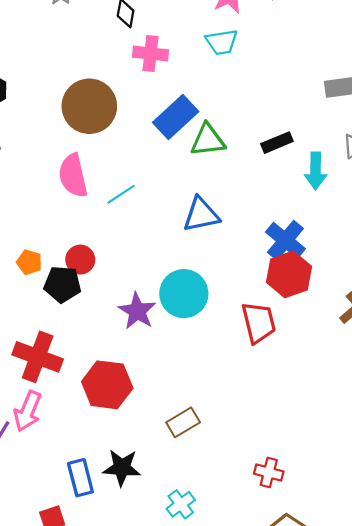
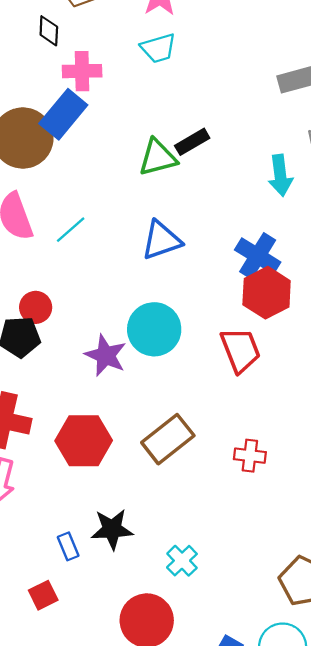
blue rectangle: (176, 117) -> (63, 114), moved
black rectangle: (277, 143) -> (192, 142), moved
brown rectangle: (183, 422) -> (168, 439), moved, size x1.4
red cross: (269, 473) -> (250, 456), moved
blue rectangle: (80, 478) -> (68, 546), size x0.7

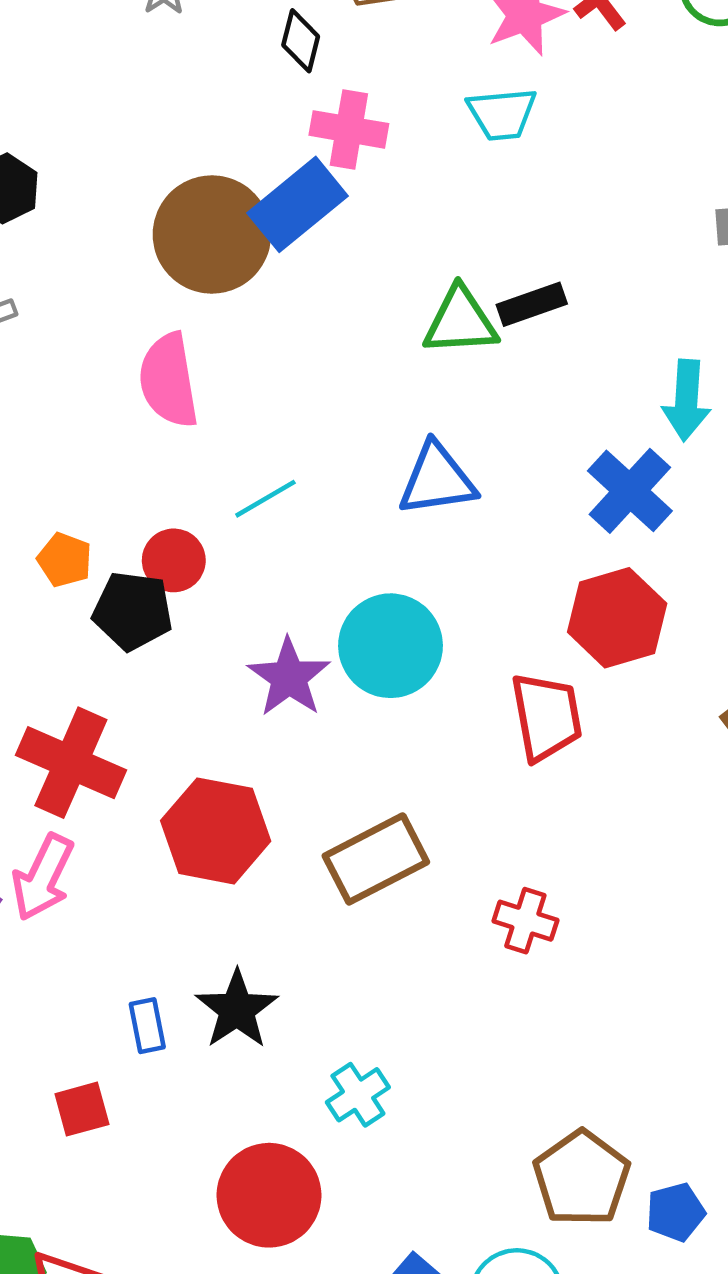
cyan line: (71, 230) -> (265, 499), moved
blue cross: (258, 256) -> (630, 491), moved
black star: (112, 529) -> (237, 1009), turned 30

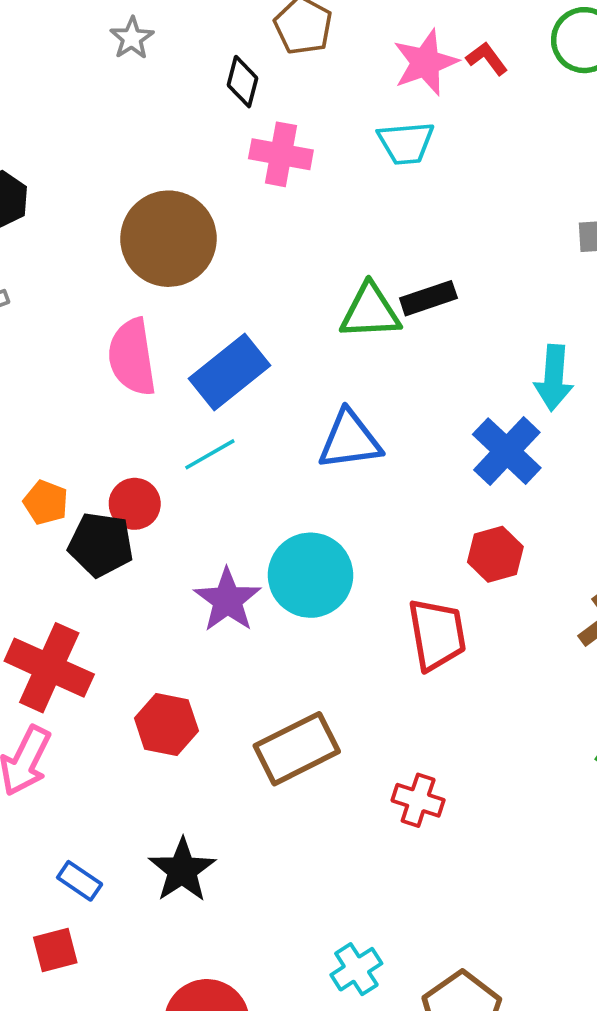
blue rectangle: (298, 204) -> (229, 372), moved
red hexagon: (617, 618) -> (495, 554), size x0.7
red hexagon: (216, 831) -> (166, 725), size x0.7
blue rectangle: (147, 1026) -> (80, 881), moved, turned -45
cyan cross: (358, 1095) -> (356, 969), moved

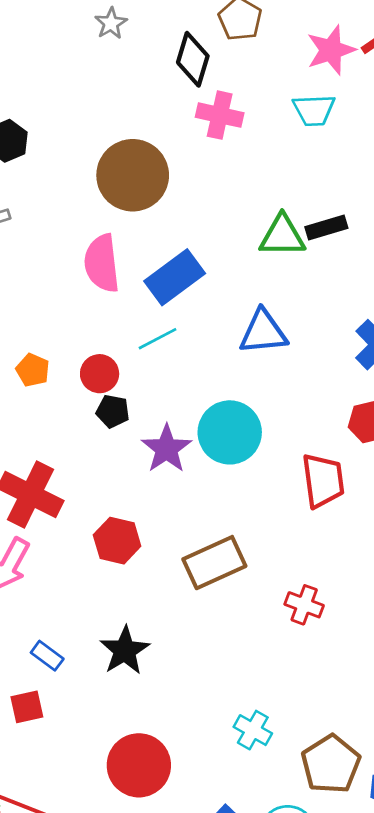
black diamond: (243, 82) -> (193, 59), size x1.4
black pentagon: (101, 545) -> (113, 411), moved, size x0.7
cyan cross: (356, 969) -> (253, 730), turned -30

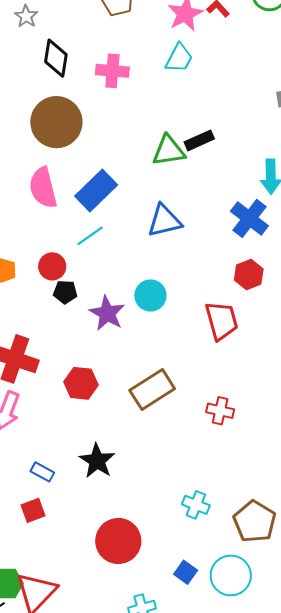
black diamond: (193, 59) -> (56, 58), moved
cyan trapezoid: (314, 110) -> (179, 58), turned -52
cyan circle: (230, 432) -> (150, 295), size x0.7

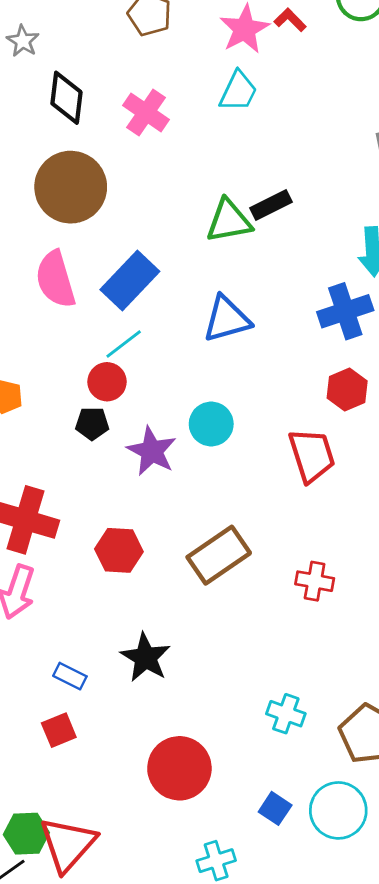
pink cross: (112, 71) -> (146, 113), turned 32
blue cross: (249, 218) -> (345, 311), turned 36
red circle: (52, 266) -> (107, 382), moved

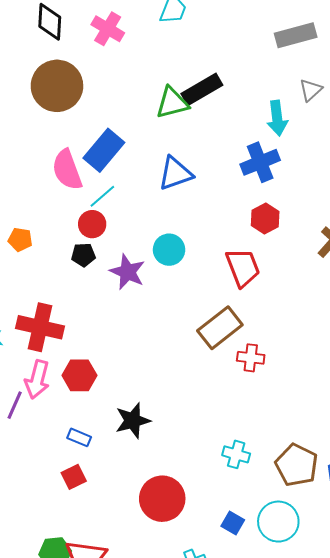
black rectangle: (271, 205) -> (202, 89), size x1.4
pink semicircle: (56, 279) -> (67, 170), moved
red hexagon: (119, 550) -> (79, 375), moved
brown rectangle: (219, 555) -> (220, 328), moved
black star: (146, 657) -> (133, 421), turned 30

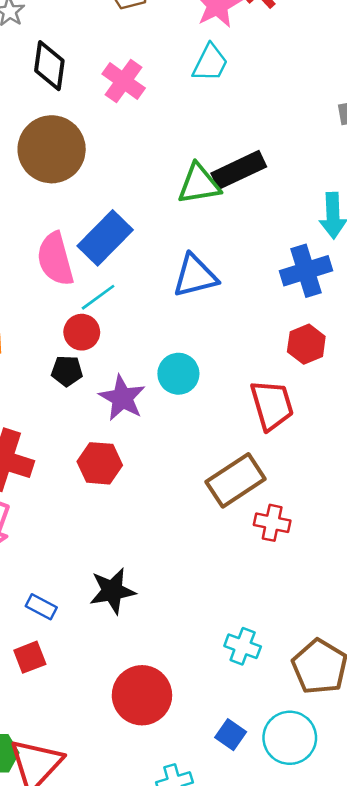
red hexagon: (79, 375) -> (100, 463), moved

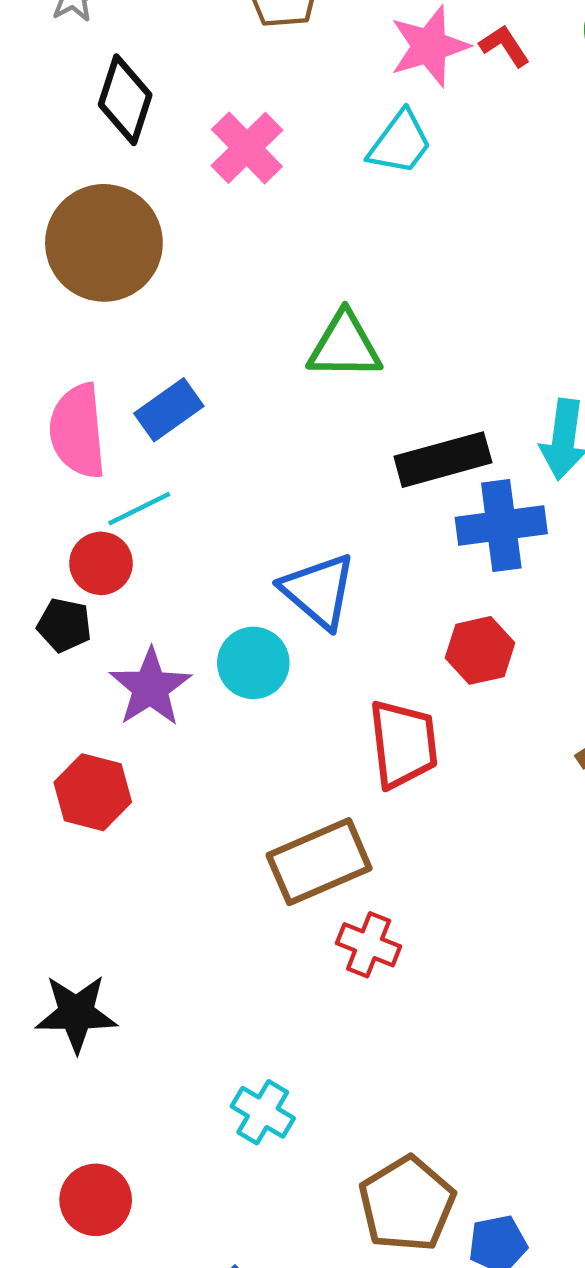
black rectangle: (239, 170) -> (443, 460), moved
blue rectangle: (105, 238) -> (169, 410), size x0.7
blue triangle: (195, 276) -> (319, 591), moved, turned 45
cyan cross: (243, 646) -> (263, 1112), moved
red circle: (142, 695) -> (96, 1200), size x0.7

